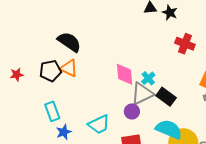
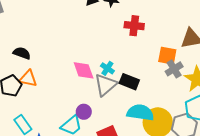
black semicircle: (69, 42) -> (22, 53), size x0.7
purple circle: (132, 111) -> (84, 112), moved

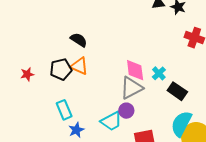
gray triangle: (106, 85) -> (131, 88), moved
cyan semicircle: (140, 113) -> (181, 124), turned -84

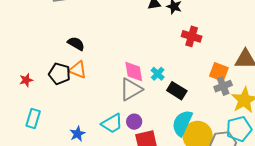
black pentagon: (61, 69) -> (59, 74), turned 30
cyan rectangle: (64, 110) -> (33, 118), moved, turned 42
purple circle: (126, 111) -> (134, 122), moved

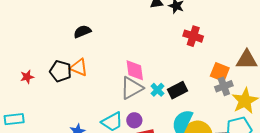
black semicircle: (76, 44) -> (82, 32), moved, turned -54
cyan cross: (158, 74) -> (157, 90), moved
black rectangle: (177, 91) -> (177, 90), turned -60
cyan rectangle: (33, 118) -> (14, 119), moved, turned 66

